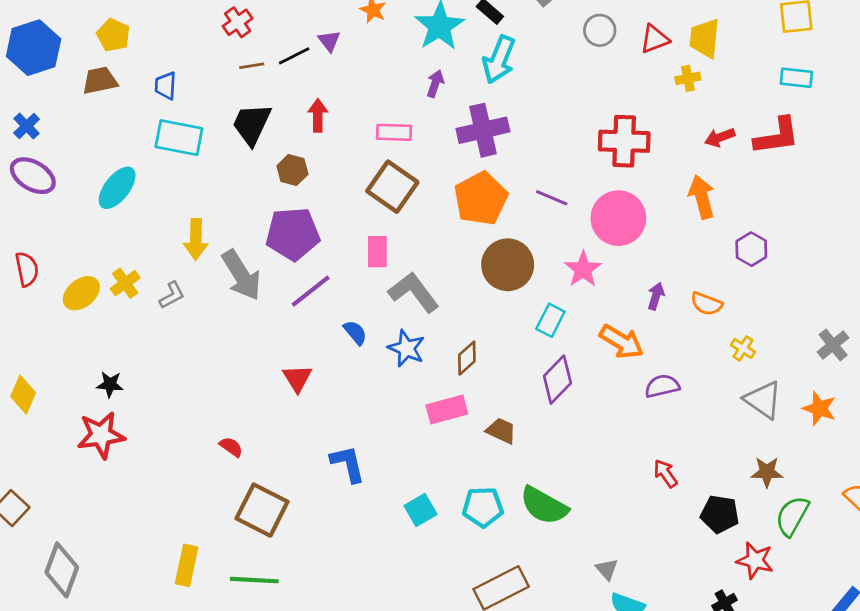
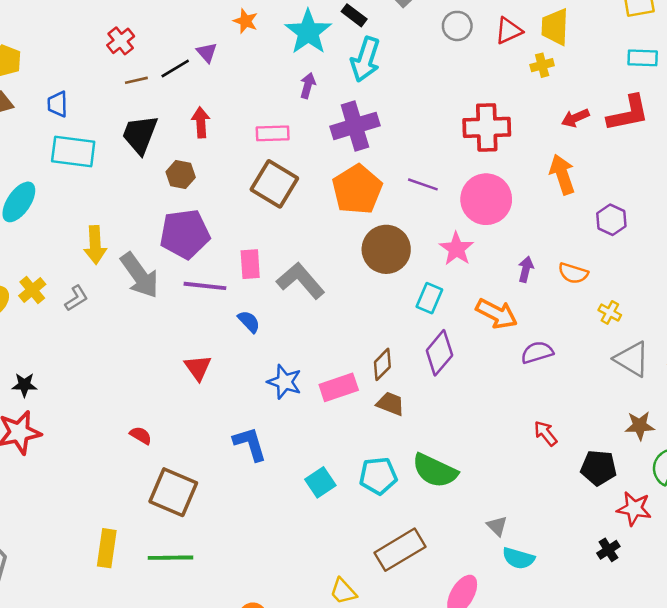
pink rectangle: (377, 252) -> (250, 264), moved
purple line: (311, 291) -> (205, 286), turned 48
blue star: (406, 348) -> (285, 382), moved
brown diamond: (467, 358) -> (382, 364), moved

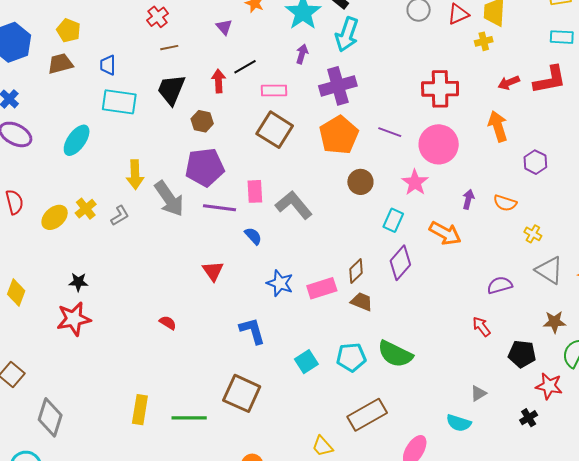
black line: (175, 69) -> (245, 67), moved
brown circle: (386, 249) -> (360, 182), size x0.7
purple semicircle: (537, 352) -> (500, 285), moved
brown square: (173, 492) -> (242, 393), moved
gray triangle: (497, 526) -> (478, 393), moved, turned 42

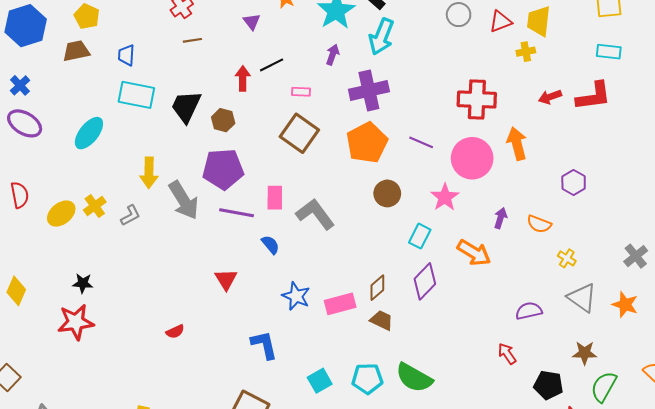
black trapezoid: (171, 90) -> (186, 107), moved
pink rectangle: (274, 90) -> (301, 92), size x0.7
orange arrow: (498, 126) -> (517, 144), moved
red semicircle: (168, 323) -> (175, 332), turned 120

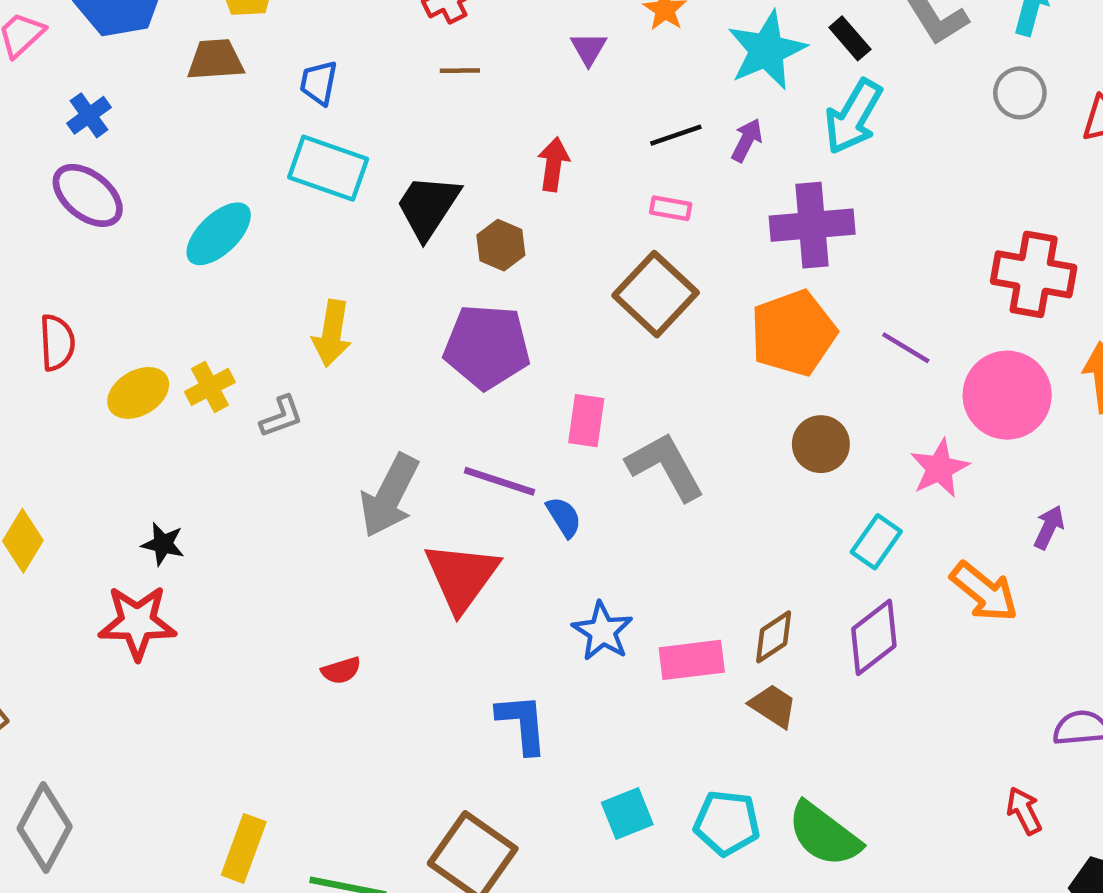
black line: (272, 65) -> (676, 135), moved
gray arrow: (184, 200) -> (389, 496), moved, turned 51
purple line: (237, 213) -> (500, 481), moved
red triangle: (226, 279) -> (462, 577), size x1.6

